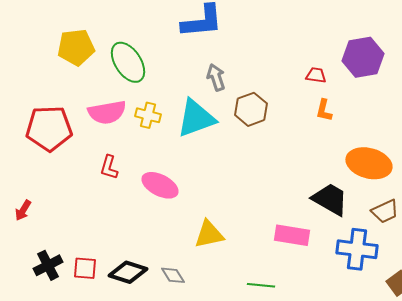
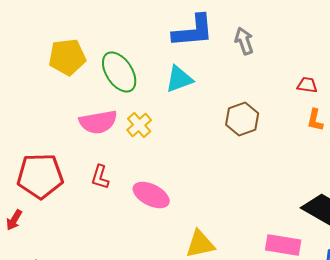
gray arrow: (216, 77) -> (244, 41), moved
yellow cross: (148, 115) -> (139, 125), turned 35
cyan triangle: (196, 118) -> (179, 79), moved, size x0.7
red pentagon: (49, 128) -> (40, 176), moved

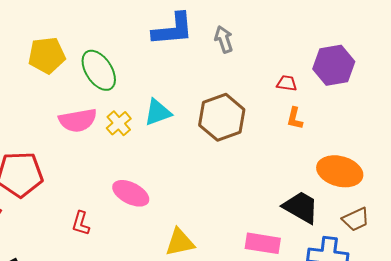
cyan triangle: (179, 79) -> (158, 112), moved
brown hexagon: (242, 119) -> (222, 117), size x1.4
red L-shape: (100, 177) -> (81, 223), moved

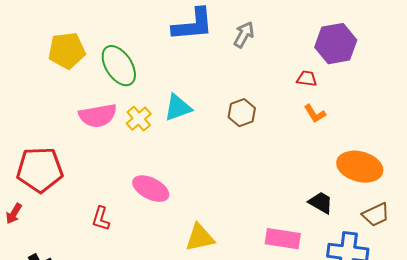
gray arrow: (224, 39) -> (244, 35), turned 48
purple hexagon: (334, 65) -> (336, 44), moved
brown hexagon: (222, 117) -> (242, 113), size x0.6
orange L-shape: (295, 118) -> (315, 114), turned -45
black trapezoid: (301, 207) -> (321, 203), size x0.7

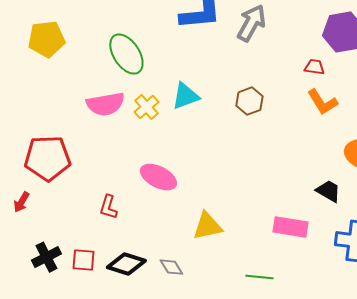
gray arrow: (244, 35) -> (251, 23), size x1.4
yellow pentagon: (67, 51) -> (46, 39), moved
orange L-shape: (315, 114) -> (322, 102), size x1.4

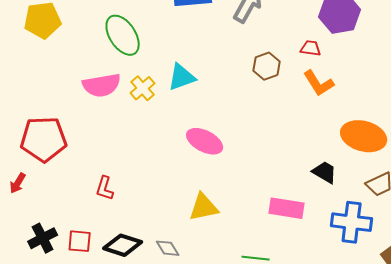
brown hexagon: (249, 101) -> (267, 66), moved
pink ellipse: (158, 177) -> (205, 141), moved

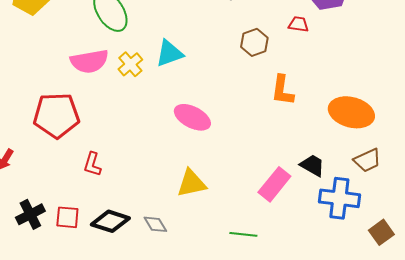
orange L-shape: (319, 83) -> (282, 90), moved, turned 40
red pentagon: (44, 139) -> (56, 115), moved
black trapezoid: (325, 172) -> (312, 165), moved
pink rectangle: (287, 208) -> (274, 184), turned -60

